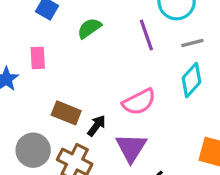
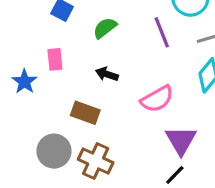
black arrow: (97, 126) -> (107, 74), moved, turned -105
purple triangle: (131, 148) -> (181, 140), moved

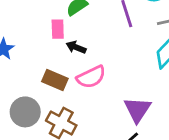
pink rectangle: (55, 59) -> (58, 29), moved
pink semicircle: (157, 99) -> (91, 77), moved

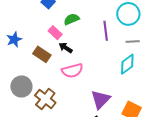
pink rectangle: (58, 29) -> (55, 33), turned -56
brown rectangle: (55, 80) -> (42, 54), moved

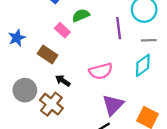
black arrow: (66, 48) -> (63, 81), moved
pink semicircle: (72, 71) -> (101, 71), moved

